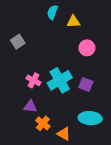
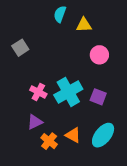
purple triangle: (30, 107) -> (35, 122), turned -32
cyan ellipse: (90, 118) -> (103, 135), turned -55
orange triangle: (64, 134) -> (73, 135), moved

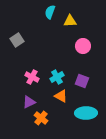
cyan cross: (68, 92) -> (57, 77), size x0.6
orange triangle: (73, 135) -> (61, 96), moved
cyan ellipse: (103, 135) -> (86, 113), turned 50

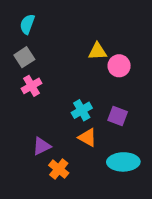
cyan semicircle: (50, 12) -> (27, 24), moved
yellow triangle: (70, 21) -> (98, 51), moved
pink cross: (32, 77) -> (32, 86), moved, turned 32

